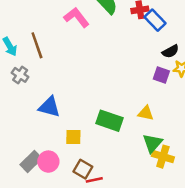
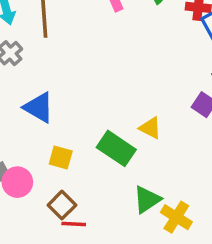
yellow triangle: (146, 113) -> (150, 128), moved
green triangle: (152, 143) -> (147, 200), moved

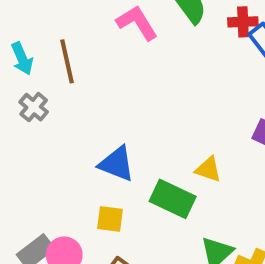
blue triangle: (39, 107) -> (117, 164), moved

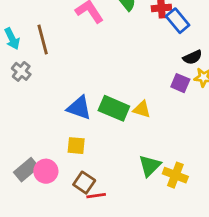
green rectangle: (173, 199) -> (114, 108), moved

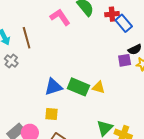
purple square: (180, 83) -> (125, 60), moved, turned -32
blue triangle: (79, 108) -> (53, 87), turned -36

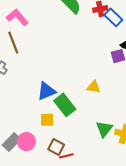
pink L-shape: (60, 17) -> (17, 17), moved
green rectangle: (78, 87) -> (65, 105), moved, turned 35

